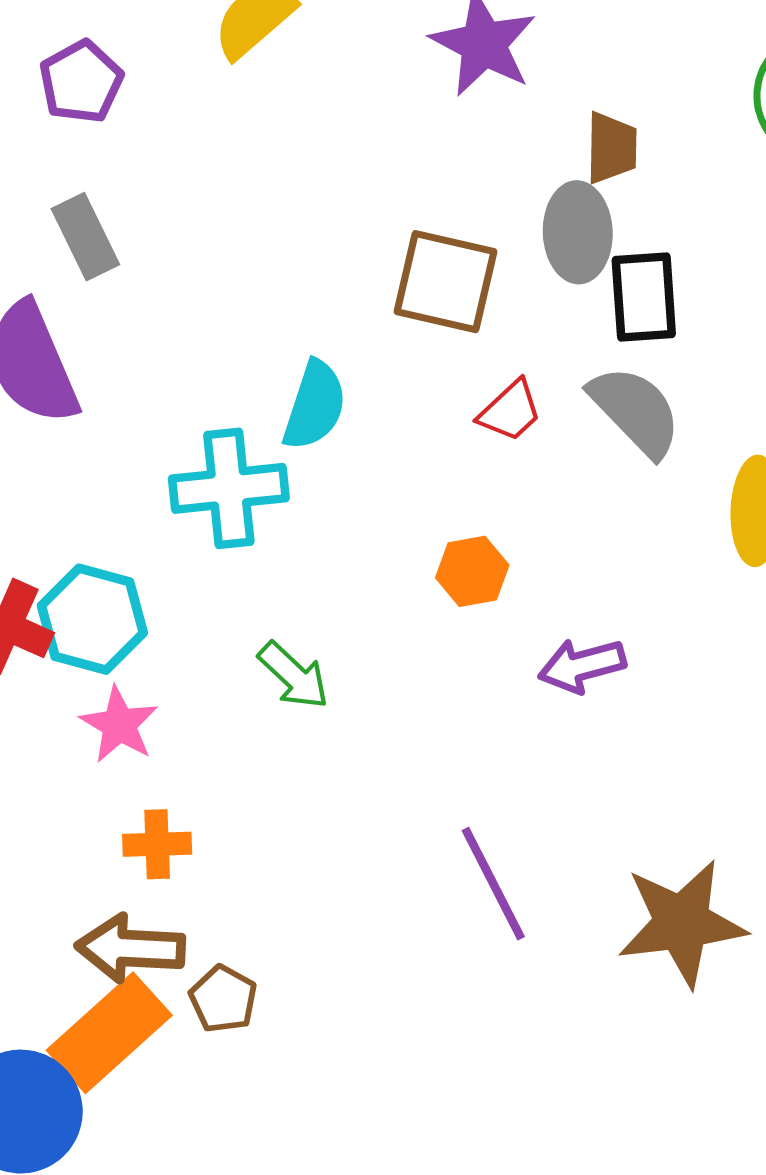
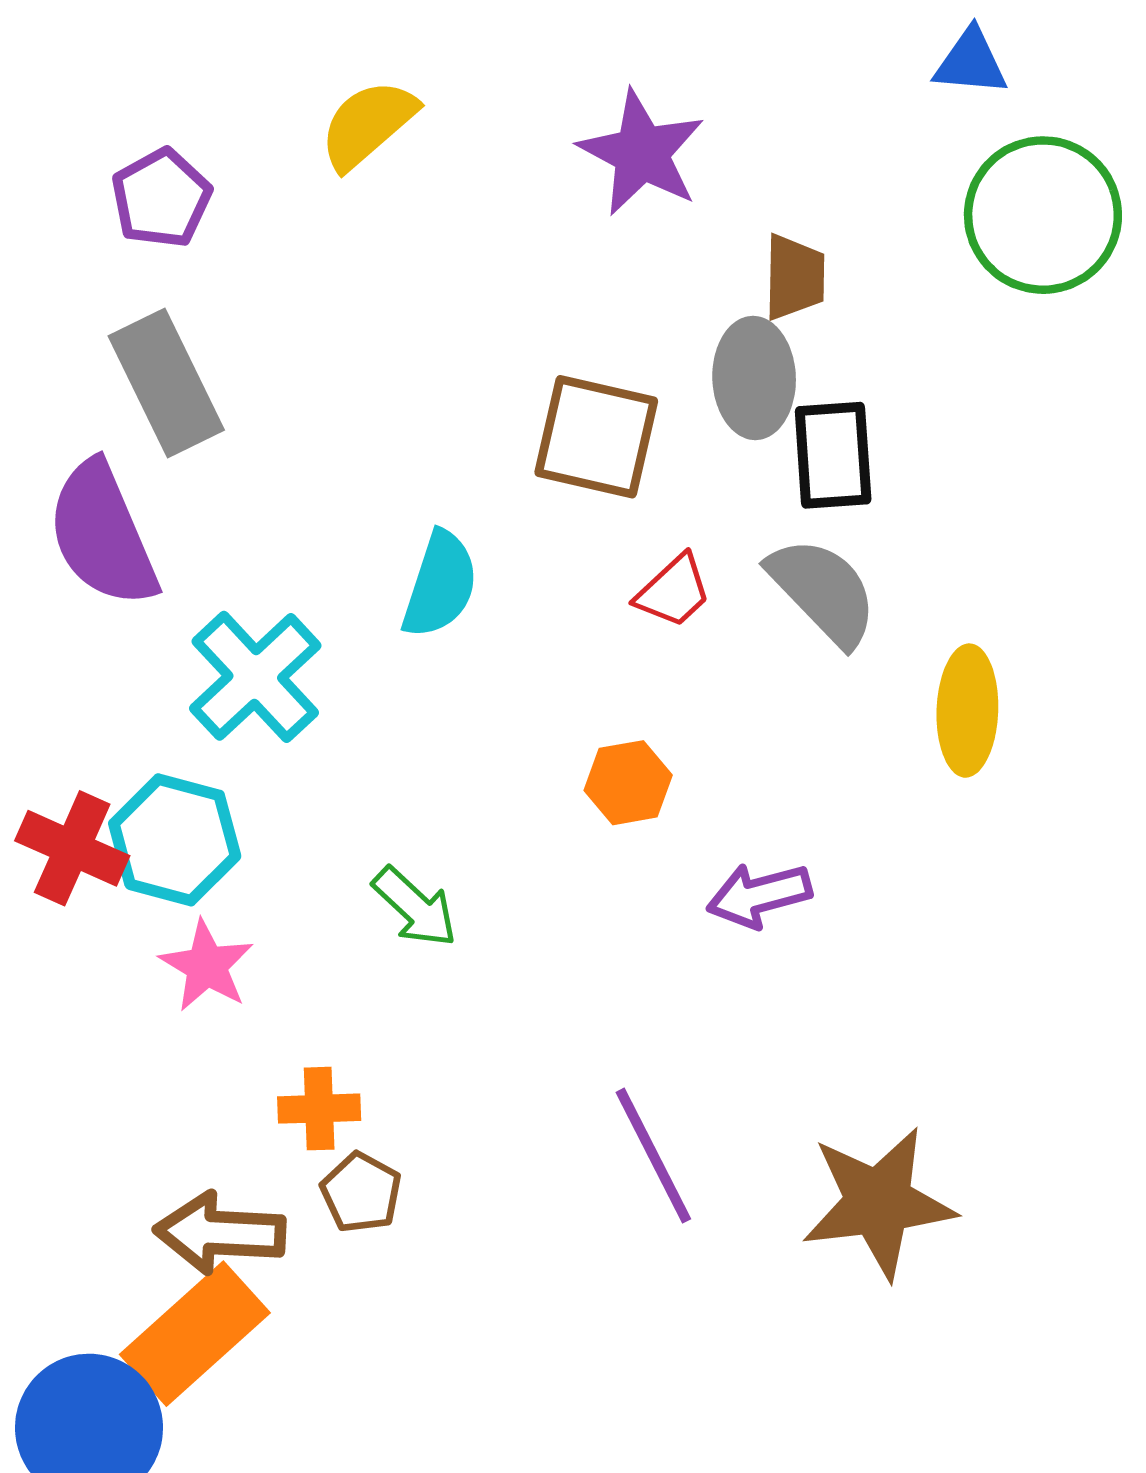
gray rectangle: (85, 237) -> (166, 383), size x1.4
cyan cross: (229, 488) -> (255, 677), moved, turned -37
orange cross: (157, 844) -> (319, 1109), moved
brown pentagon: (223, 999) -> (361, 1193), moved

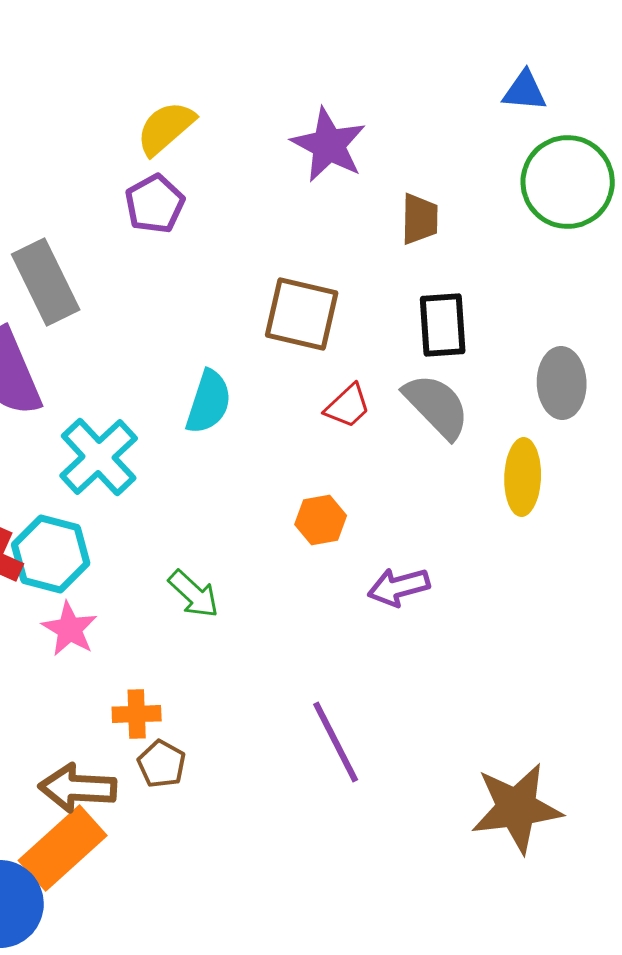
purple pentagon: (161, 198) -> (155, 204), moved
gray ellipse: (754, 378) -> (562, 383), moved
brown star: (878, 1203) -> (517, 808), moved

